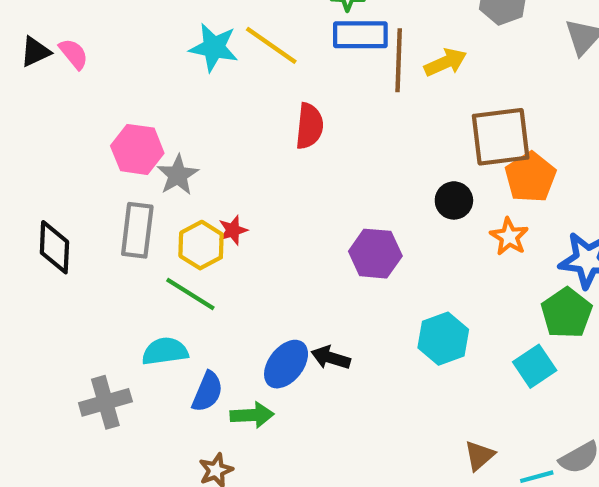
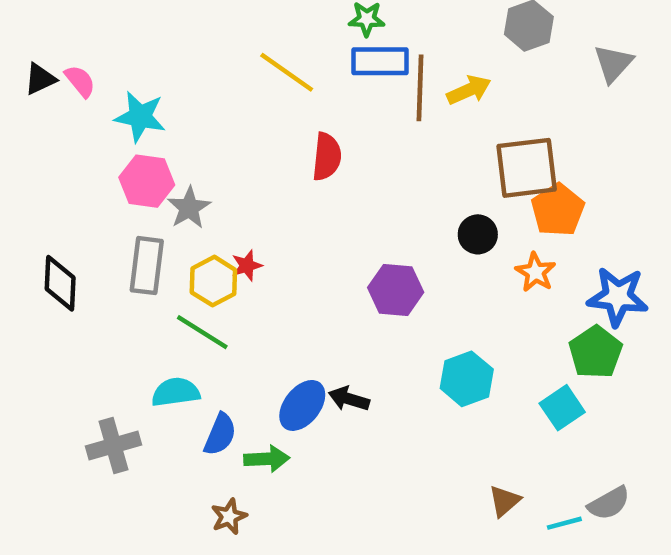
cyan star: (214, 47) -> (140, 117), moved

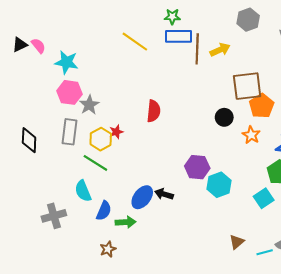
red semicircle: (327, 157) -> (154, 111), moved
purple hexagon: (396, 290) -> (197, 167), moved
cyan semicircle: (176, 392) -> (83, 191), turned -105

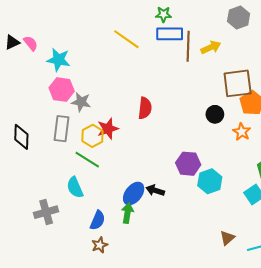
gray star: (89, 105) -> (81, 102), turned -30
red star: (116, 132) -> (108, 129), size x1.5
blue semicircle: (104, 211) -> (98, 220), moved
green arrow: (126, 222) -> (127, 213), moved, turned -78

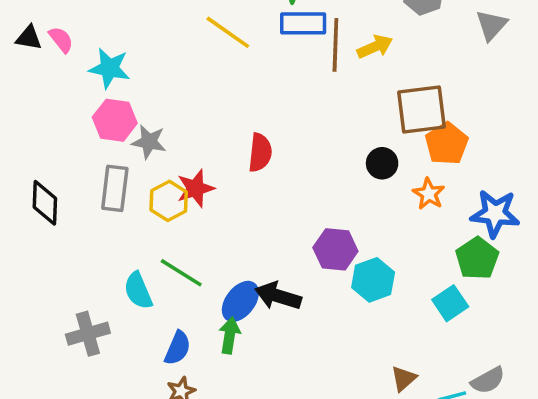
black triangle: (12, 42) -> (29, 38), turned 35
green line: (87, 160) -> (181, 273), moved
black arrow: (155, 190) -> (278, 296), size x1.4

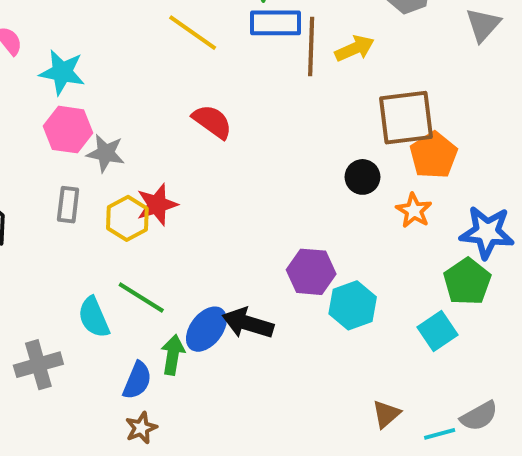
red semicircle: (260, 153) -> (212, 122), moved, turned -60
gray rectangle: (115, 188) -> (68, 205), size x0.7
green arrow: (230, 335) -> (173, 355), moved

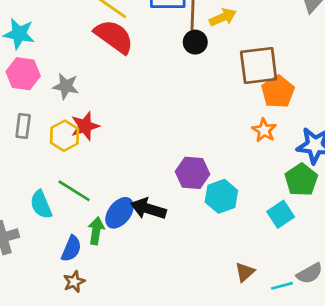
red semicircle: (212, 122) -> (114, 37), moved, size x1.4
gray star: (106, 153) -> (66, 86), moved
black circle: (362, 177) -> (195, 42), moved

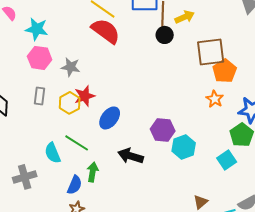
blue ellipse: (120, 213) -> (110, 118), moved

